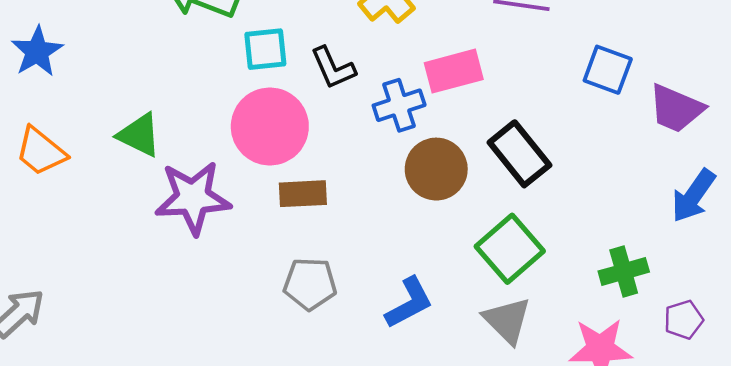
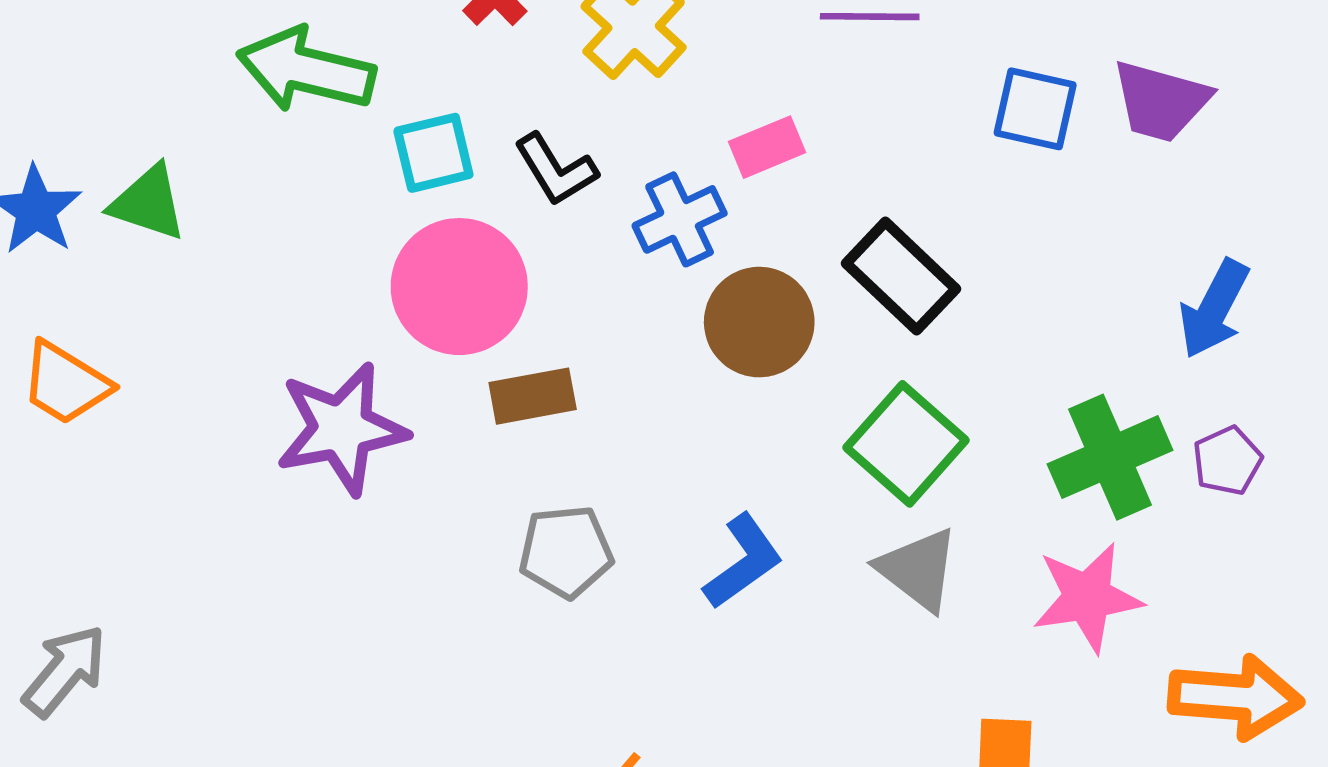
pink rectangle: (454, 71) -> (767, 147), size x0.7
purple trapezoid: (676, 109) -> (1161, 101), moved
green triangle: (139, 135) -> (148, 203), moved
green cross: (624, 272) -> (1110, 457), size x1.4
purple pentagon: (684, 320) -> (1227, 461), moved

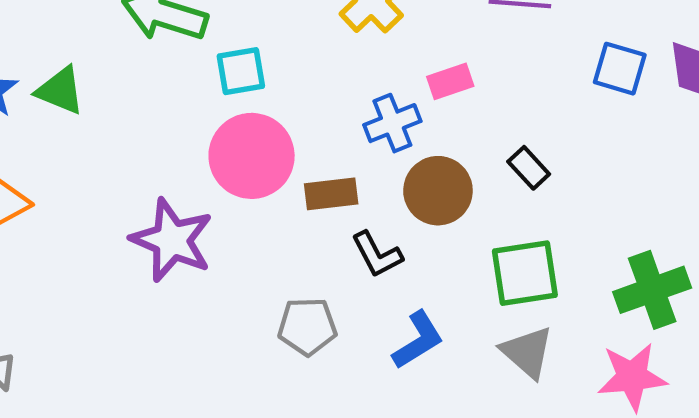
black L-shape: (556, 170) -> (377, 254), moved
black rectangle: (901, 276) -> (529, 168), size x0.6
brown rectangle: (533, 396) -> (331, 194), moved
purple star: (342, 429) -> (172, 240), turned 30
green square: (906, 444) -> (525, 273), turned 36

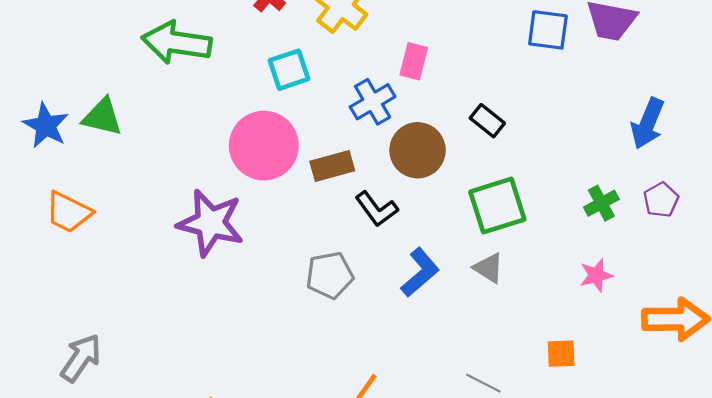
cyan square: (241, 71) -> (289, 70), moved
pink rectangle: (450, 81) -> (414, 61), turned -48
green cross: (652, 290) -> (601, 203), size x0.6
gray triangle: (527, 352) -> (489, 268), moved, size x0.7
pink star: (632, 377) -> (596, 275), size x0.6

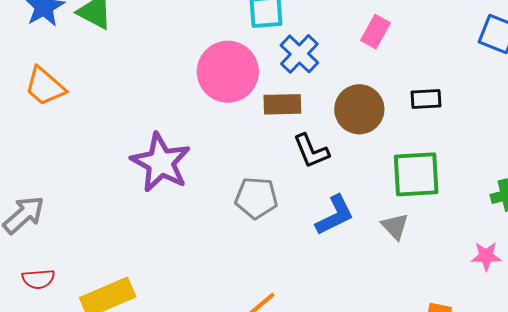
blue cross: (373, 102) -> (299, 54), moved, turned -30
black rectangle: (487, 121) -> (426, 99), turned -56
purple star: (211, 223) -> (161, 163), moved

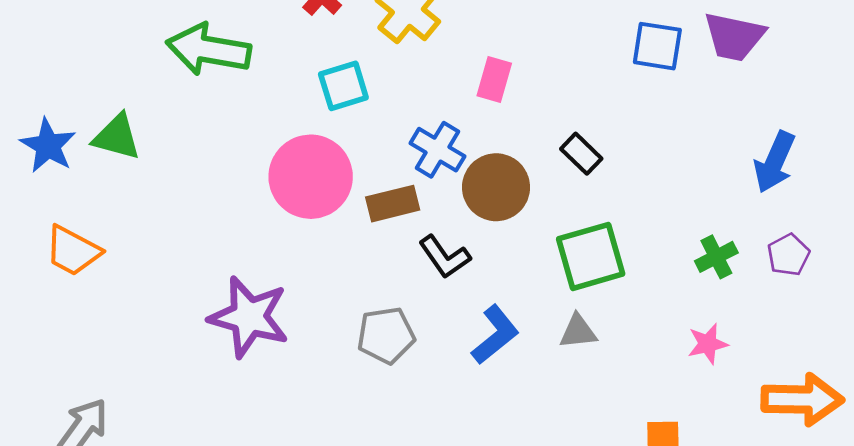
blue cross: (299, 54) -> (437, 150), moved
black rectangle: (426, 99) -> (581, 154), turned 60
gray triangle: (395, 226) -> (578, 332), turned -40

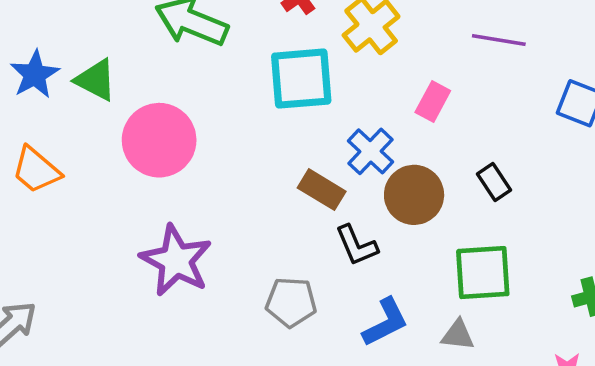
cyan square: (343, 86) -> (301, 79), size x1.5
pink circle: (311, 177) -> (159, 140), moved
brown rectangle: (393, 204) -> (322, 190), turned 33

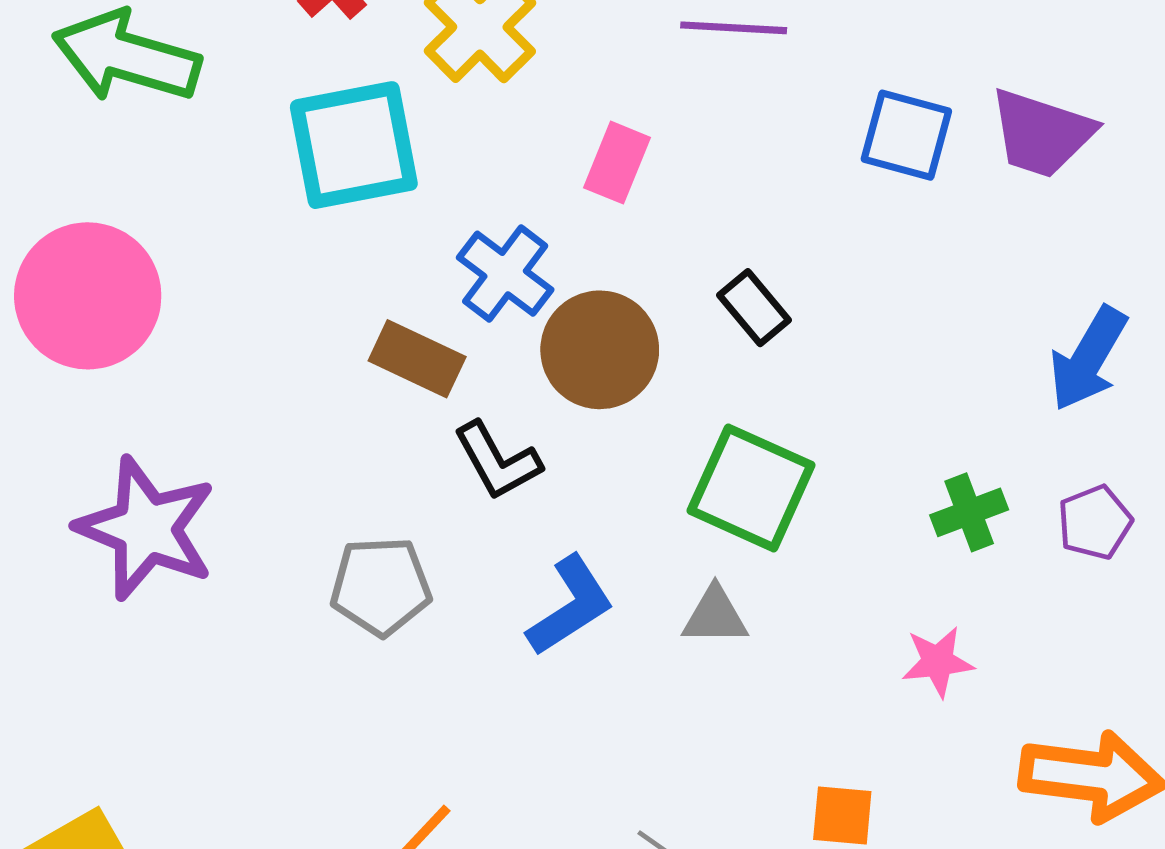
green square: (483, 273) -> (751, 488), turned 34

